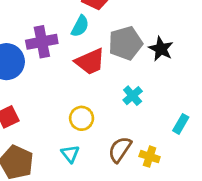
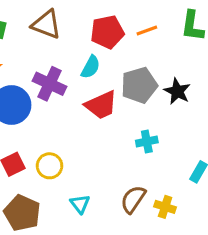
purple cross: (42, 42) -> (50, 84), turned 36
cyan cross: (133, 96) -> (147, 141), turned 30
yellow circle: (82, 118) -> (50, 166), moved

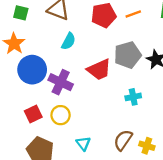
cyan semicircle: (91, 67) -> (68, 41), moved
purple cross: (50, 84) -> (61, 82), moved

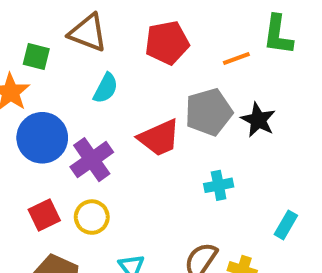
green square: (21, 13) -> (36, 57), moved
orange line: (133, 14) -> (236, 59), moved
purple cross: (61, 82) -> (92, 160), turned 30

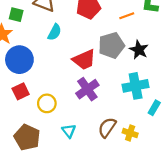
purple cross: (92, 160) -> (87, 89), moved
cyan cross: (219, 185) -> (136, 86), moved, size x1.6
red square: (44, 215) -> (21, 91), moved

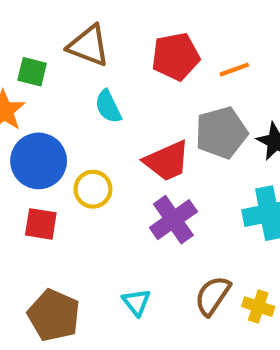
orange line: (127, 16) -> (234, 70), moved
cyan semicircle: (55, 32) -> (108, 107), turned 126
red square: (21, 91) -> (41, 224), turned 35
yellow circle: (47, 103) -> (93, 189), moved

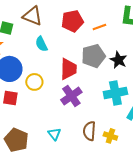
red trapezoid: (167, 161) -> (68, 69), turned -65
brown semicircle: (213, 296) -> (89, 131), turned -30

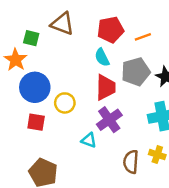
cyan semicircle: (41, 44) -> (102, 57), moved
cyan triangle: (54, 134) -> (89, 140), moved, turned -32
yellow cross: (110, 136) -> (157, 155), moved

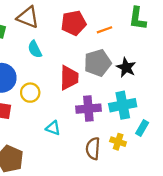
cyan semicircle: (102, 57) -> (35, 49), moved
purple cross: (109, 120) -> (88, 109), moved, turned 30

